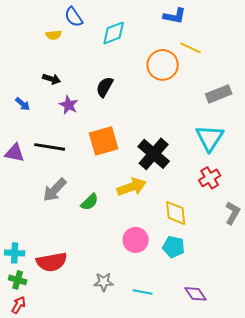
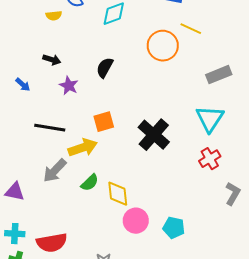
orange square: (104, 141) -> (104, 122), size x0.7
purple triangle: (15, 153) -> (15, 192), moved
yellow arrow: (132, 187) -> (83, 148), moved
yellow diamond: (176, 213) -> (118, 194), moved

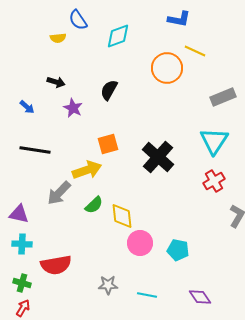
black line: (50, 128) -> (35, 150), moved
cyan cross: (15, 234) -> (22, 244), moved

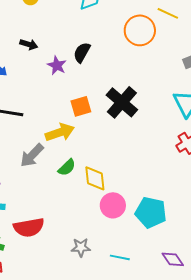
purple star: (73, 108) -> (57, 65), moved
black cross: (158, 157) -> (122, 102), moved
cyan pentagon: (178, 250) -> (151, 212), size x1.4

